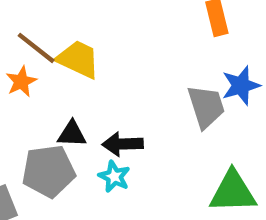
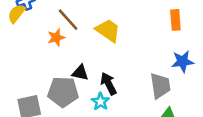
yellow trapezoid: (78, 59) -> (108, 31), moved
gray trapezoid: (206, 106) -> (160, 86), moved
black arrow: (123, 144) -> (108, 84), turned 55

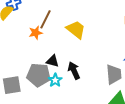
brown line: (68, 20) -> (46, 19), turned 66
cyan star: (100, 102) -> (55, 80), moved

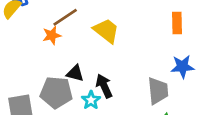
brown line: (46, 19) -> (65, 17), turned 30
cyan star: (55, 80) -> (91, 100), moved

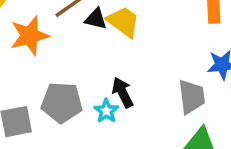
orange star: (52, 35) -> (30, 36), moved, size x1.6
black triangle: (75, 73) -> (96, 19), moved

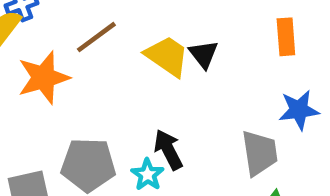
black triangle: (96, 19) -> (204, 54), moved, turned 40

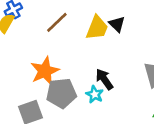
yellow trapezoid: (167, 56) -> (97, 28), turned 84
orange star: (44, 78) -> (45, 71), moved

